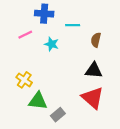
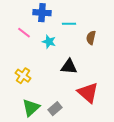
pink line: (25, 35) -> (24, 33), turned 64
black triangle: (94, 70) -> (69, 67), moved
green triangle: (38, 101) -> (31, 108), moved, turned -48

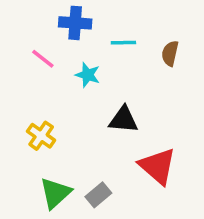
brown semicircle: (91, 38) -> (170, 53), moved

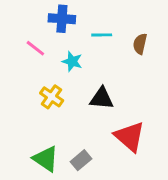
yellow cross: (41, 136) -> (52, 97), moved
green triangle: (55, 193) -> (46, 159), turned -44

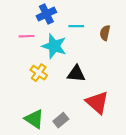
blue cross: (62, 19) -> (46, 14), turned -30
pink line: (35, 48) -> (27, 36), turned -40
cyan star: (72, 61) -> (54, 46), size x1.6

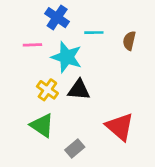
blue cross: (46, 14) -> (57, 18), turned -30
black triangle: (76, 74) -> (79, 90), moved
green triangle: (34, 119) -> (42, 125), moved

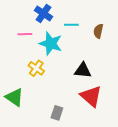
black triangle: (79, 90) -> (83, 70), moved
green triangle: (42, 125) -> (14, 97), moved
gray rectangle: (75, 148) -> (57, 113), turned -32

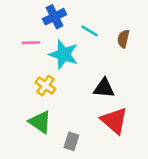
blue cross: (43, 13) -> (54, 17), turned 30
cyan line: (71, 25) -> (90, 31), turned 32
green triangle: (14, 97) -> (40, 122), moved

